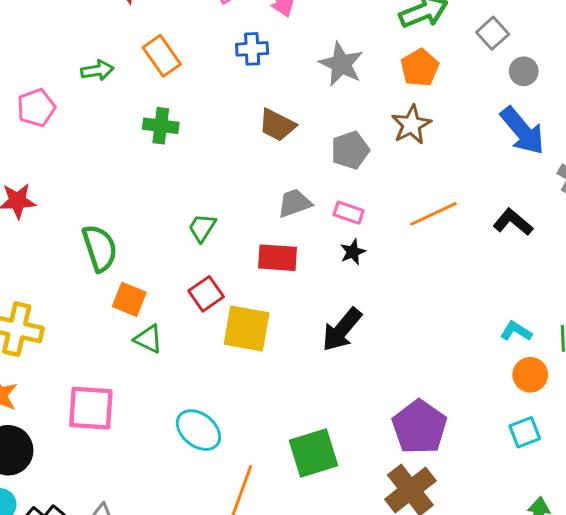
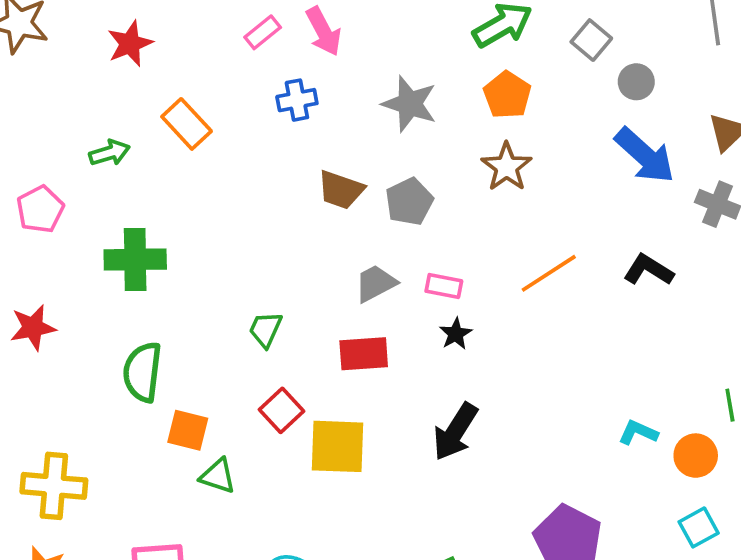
green cross: (161, 126) -> (135, 259), moved, size x1.4
gray pentagon: (350, 150) -> (409, 202), moved
green semicircle: (100, 248) -> (142, 372), turned -147
cyan L-shape: (516, 331) -> (638, 432), moved

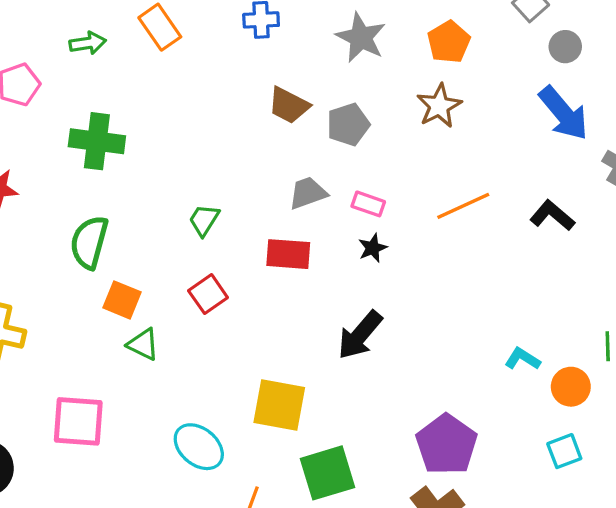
yellow square: (337, 446) -> (279, 405), moved

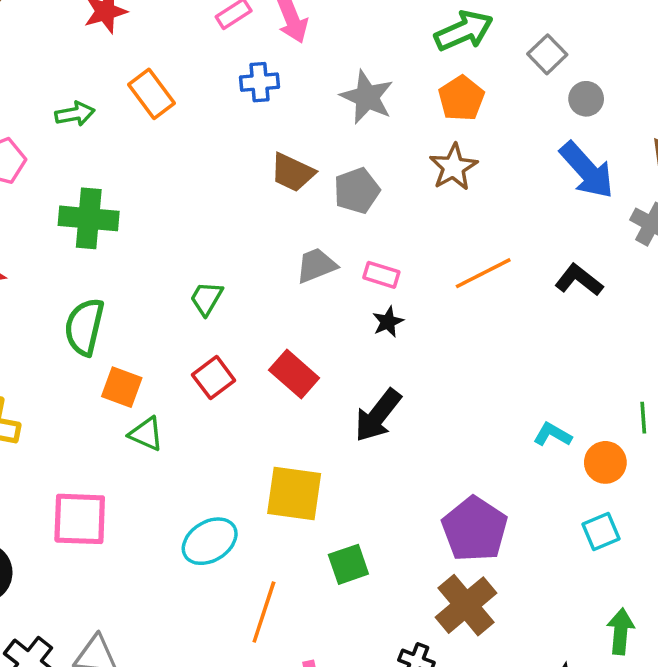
red rectangle: (288, 254) -> (294, 374), moved, turned 39
cyan ellipse: (199, 447) -> (210, 541), turned -69
green square: (328, 473) -> (348, 564), size x0.7

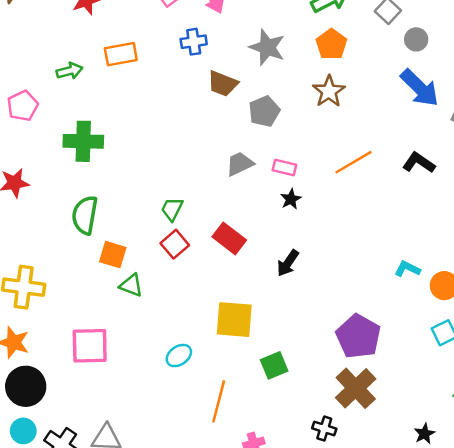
orange rectangle: (151, 94) -> (121, 54), turned -60
brown trapezoid: (292, 172) -> (223, 84), moved
green trapezoid: (206, 298) -> (172, 209), moved
black arrow: (378, 415) -> (288, 263), size x0.7
cyan ellipse: (210, 541) -> (179, 356), size x0.7

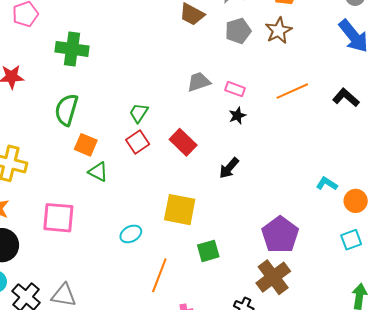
gray pentagon: (264, 111) -> (238, 31), moved

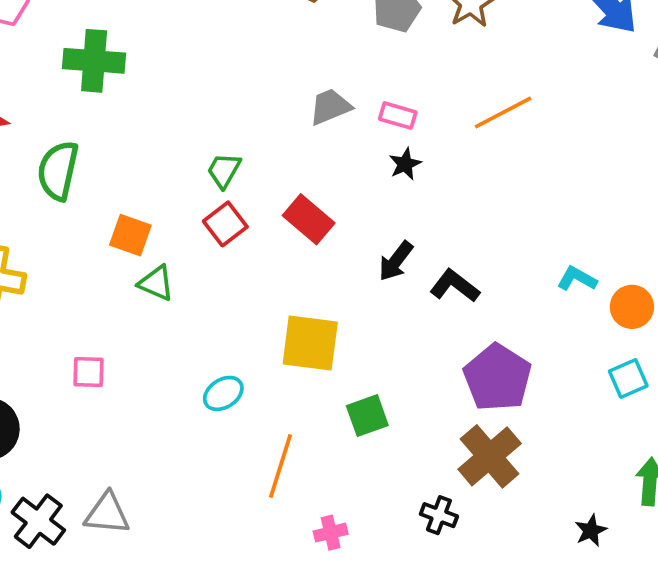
black L-shape: (346, 98) -> (455, 286), moved
green semicircle: (66, 110) -> (58, 171), moved
pink square: (58, 218) -> (89, 372), size x0.6

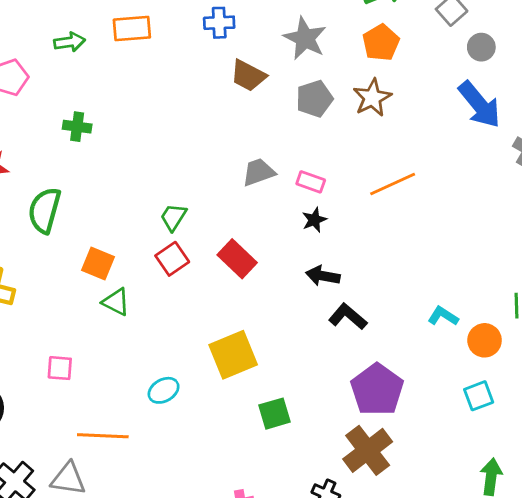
green cross: (94, 61) -> (77, 127), size x0.6
black arrow: (396, 261) -> (323, 276), moved, turned 60
yellow square: (310, 343) -> (233, 355), turned -33
orange line: (280, 466) -> (103, 436), moved, turned 72

